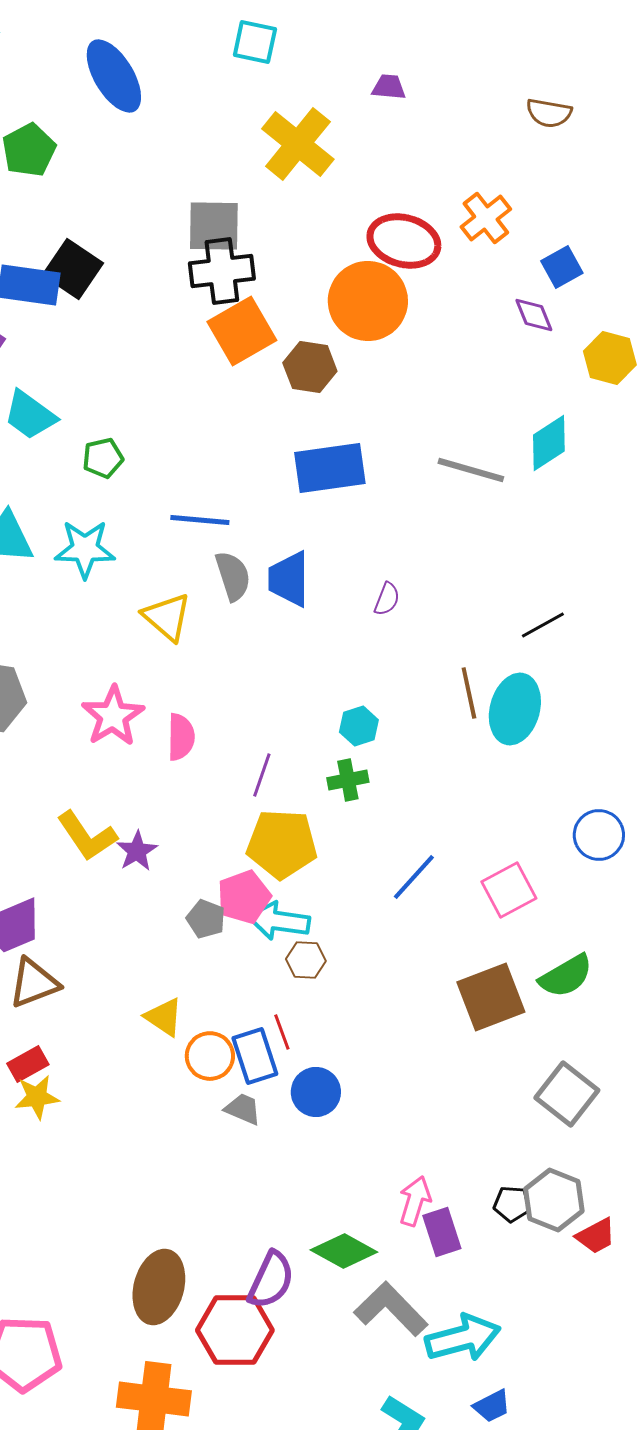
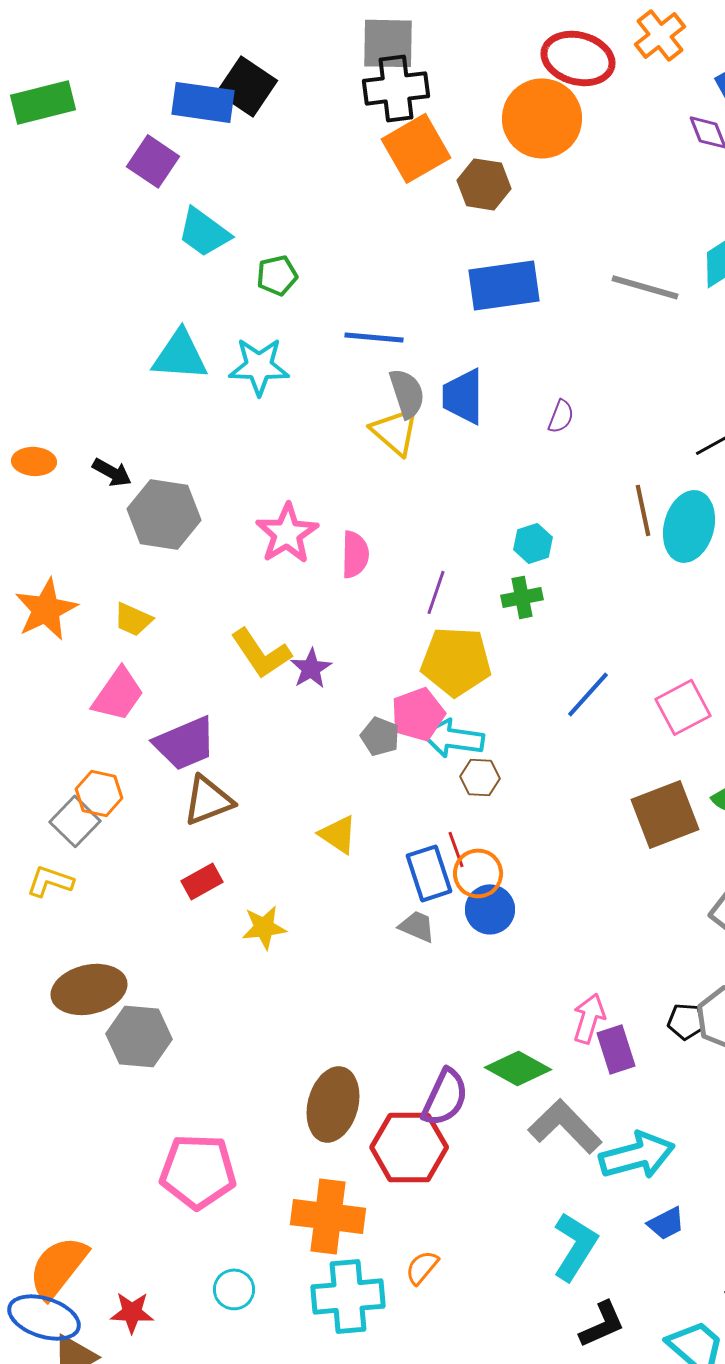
yellow triangle: (167, 617) -> (395, 431), moved
orange circle: (210, 1056) -> (478, 873), moved
yellow star: (37, 1097) -> (264, 927), moved

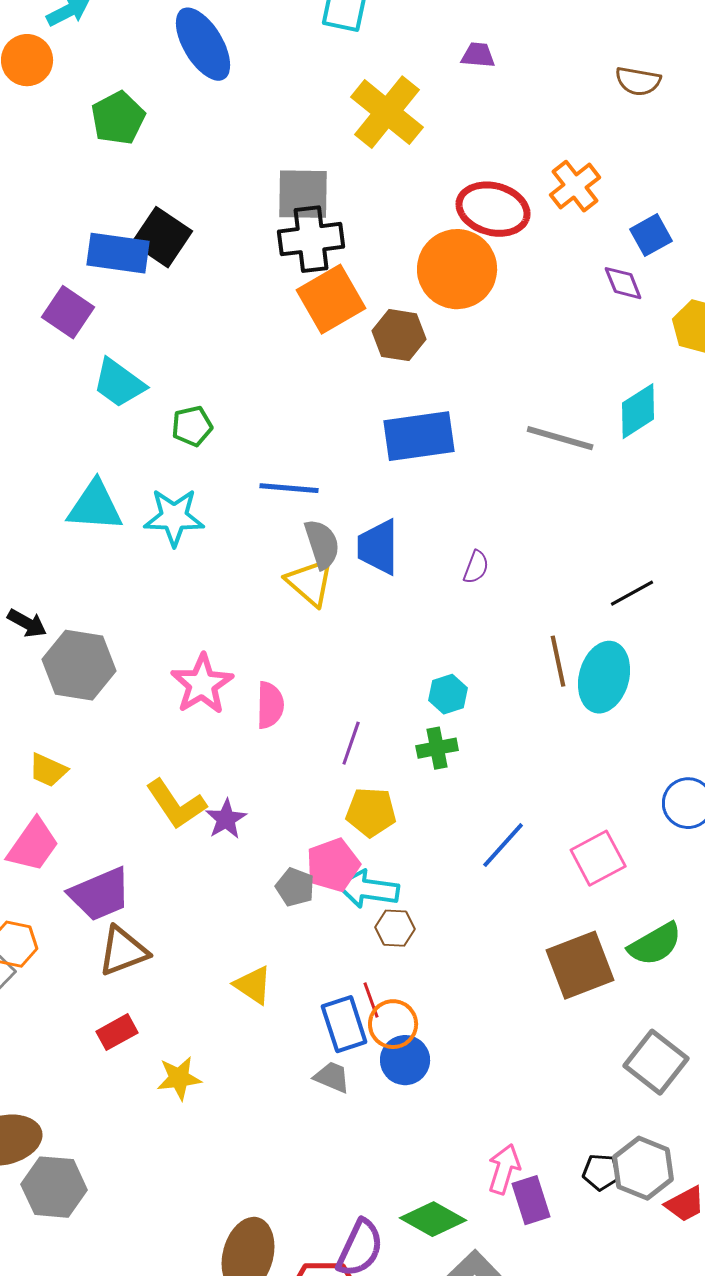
yellow pentagon: (456, 661) -> (371, 812), size x0.7

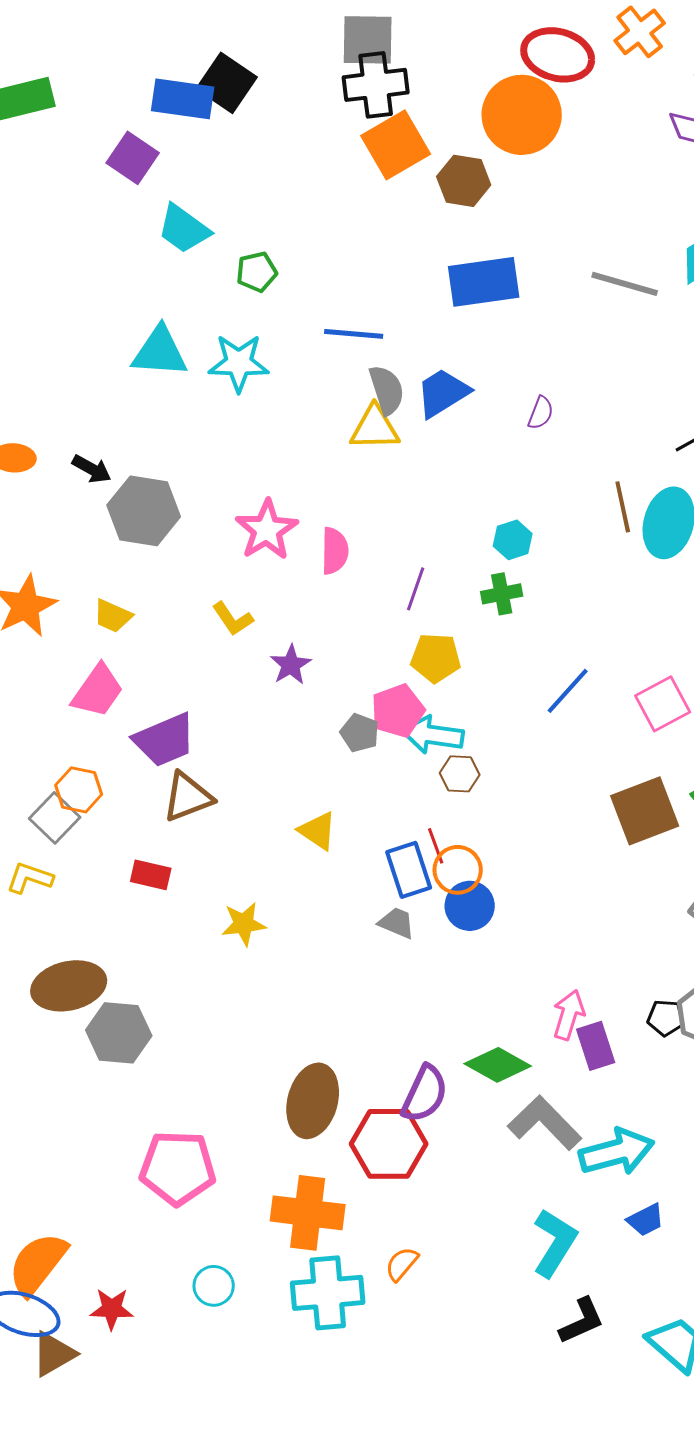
blue trapezoid: (378, 547) -> (443, 393), turned 58
yellow triangle: (310, 582) -> (375, 428), turned -42
yellow L-shape: (176, 804) -> (233, 619), moved, size x0.7
red rectangle: (117, 1032) -> (151, 875), moved, turned 42

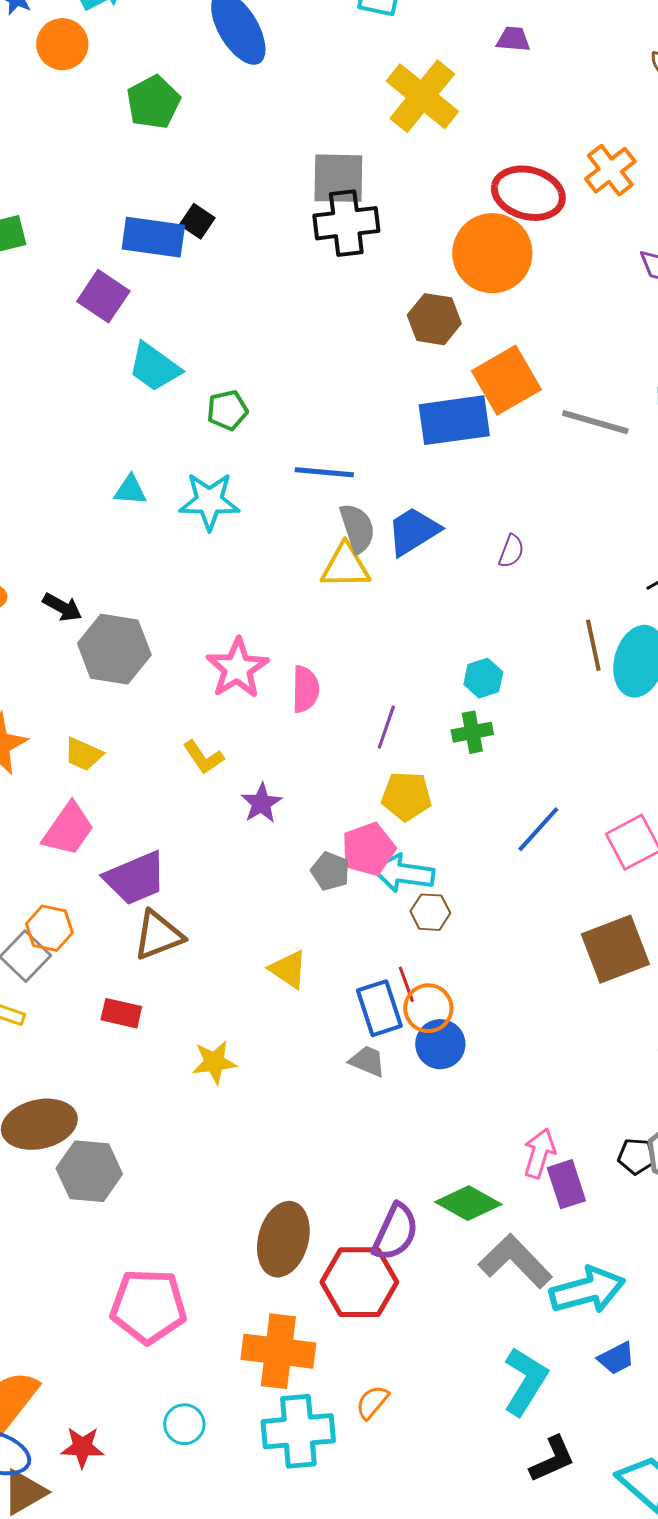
black square: (227, 83) -> (197, 221), size x0.6
orange square: (396, 145) -> (506, 380), moved
cyan triangle: (160, 352) -> (130, 490), size x0.6

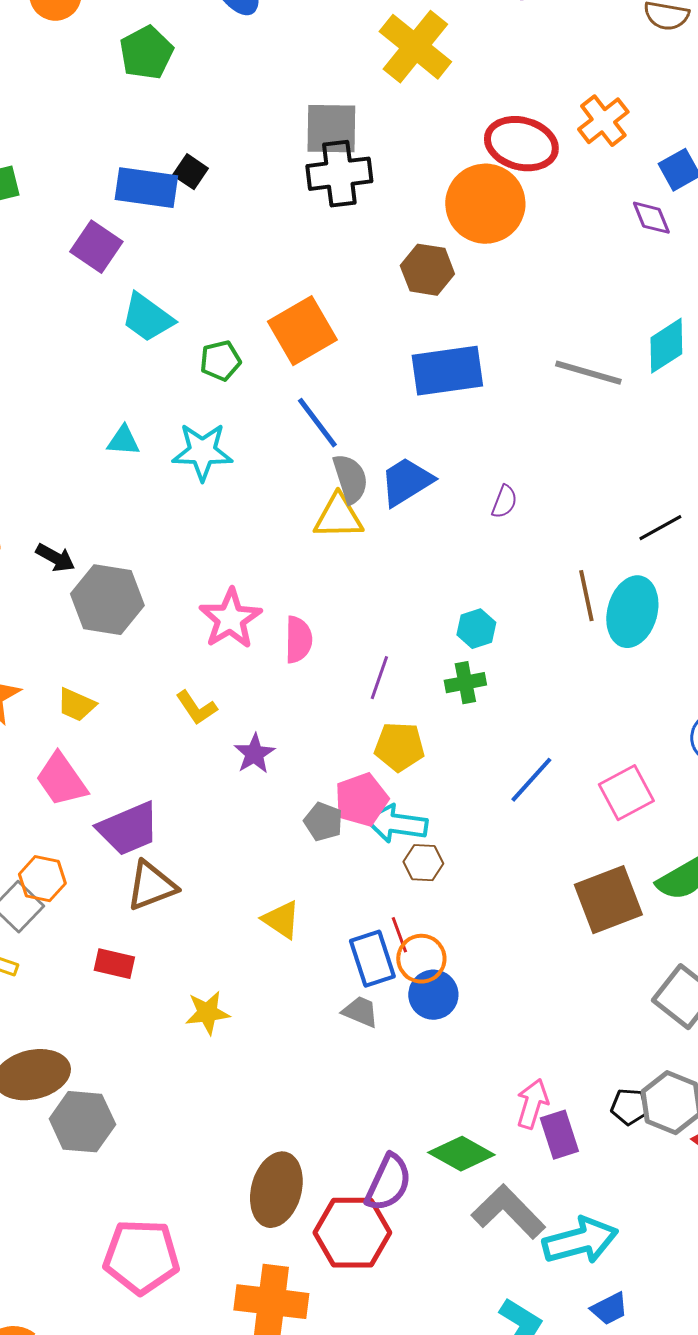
orange square: (506, 380) -> (302, 331), moved
blue line: (324, 472) -> (317, 423), turned 48
pink trapezoid: (68, 829) -> (61, 780), turned 110

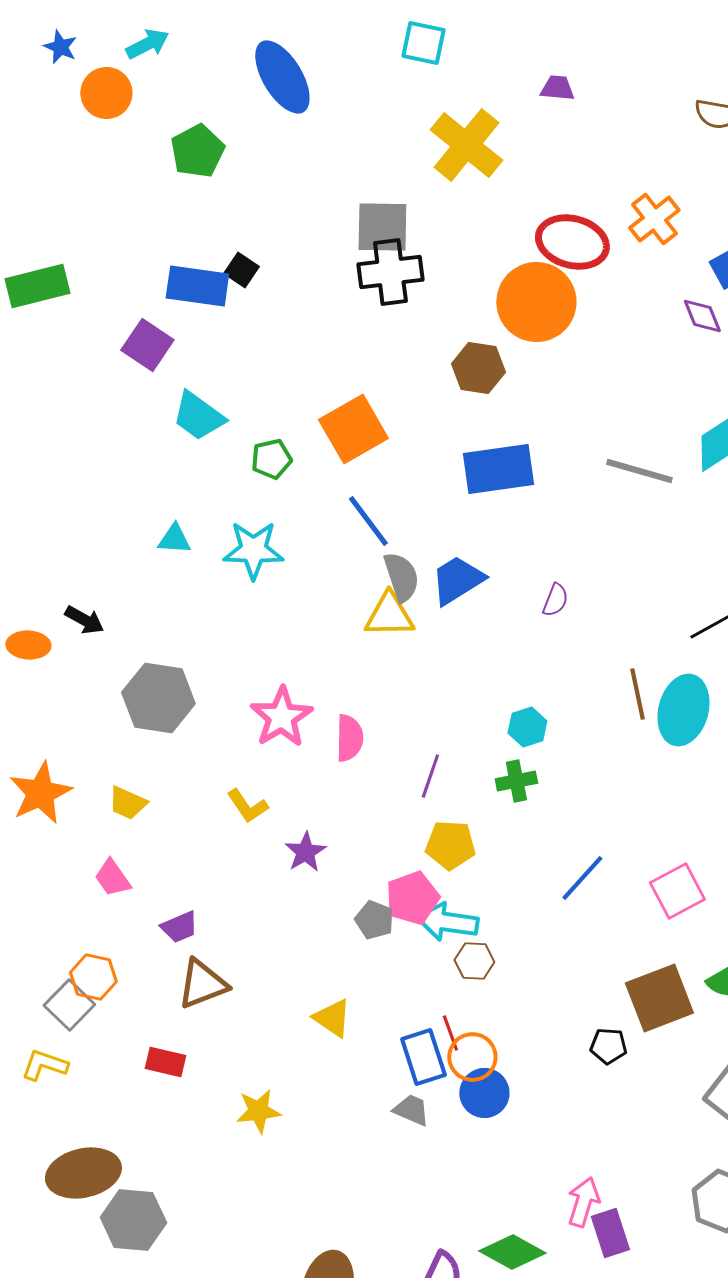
black arrow: (55, 558) -> (84, 620), moved
pink trapezoid: (61, 780) -> (112, 878), size x0.7
purple trapezoid: (128, 829) -> (179, 927), size x0.6
black pentagon: (629, 1107) -> (608, 1046), moved

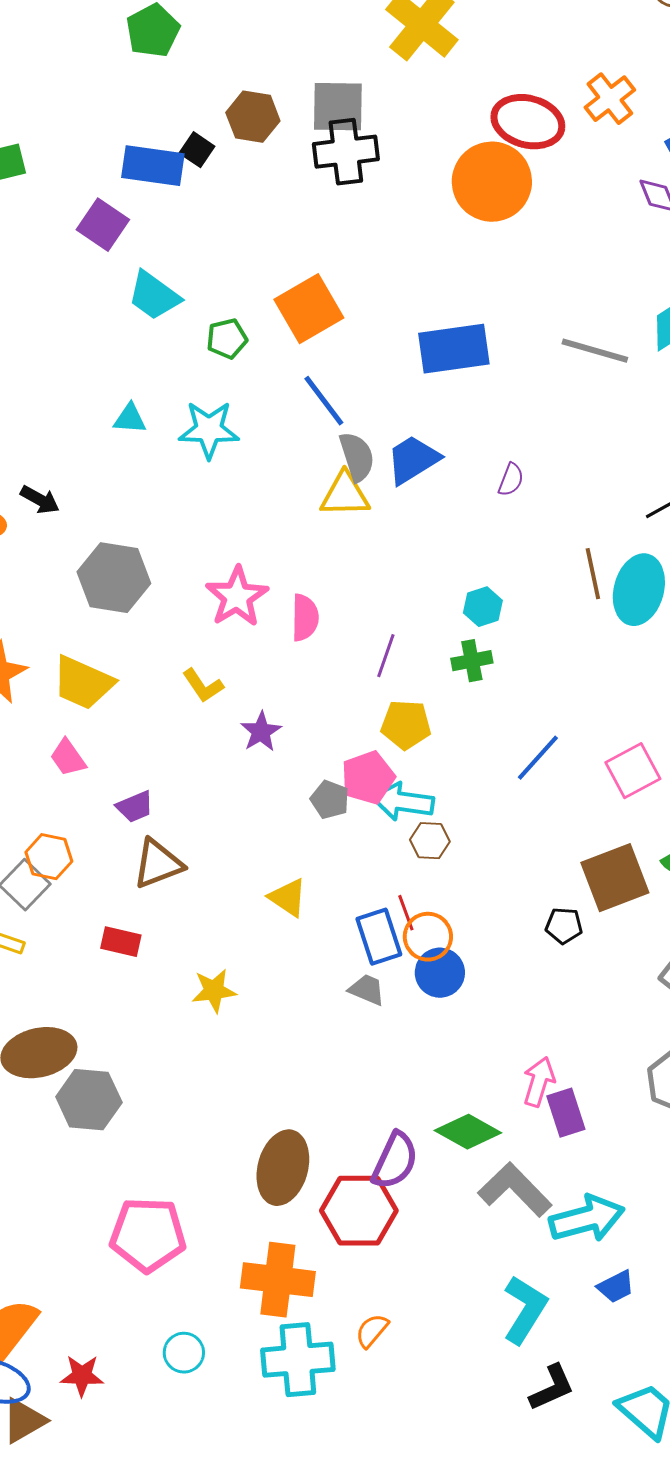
brown hexagon: (478, 368) -> (253, 117), moved
yellow trapezoid: (127, 803) -> (83, 683), size x1.6

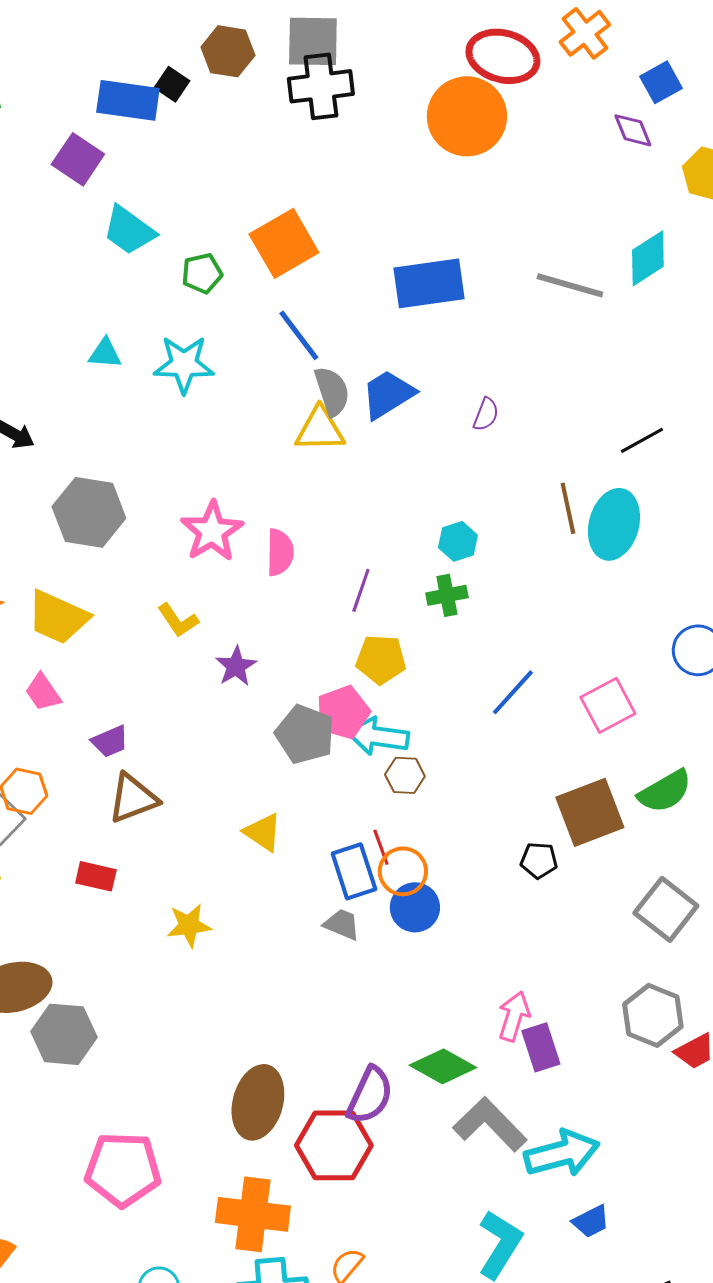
gray pentagon: (330, 800) -> (305, 734), size x1.5

